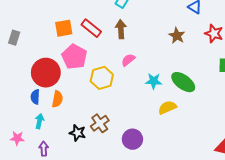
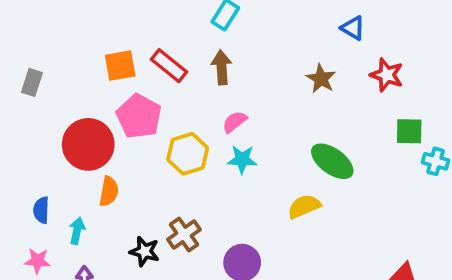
cyan star: (154, 81) -> (242, 159), moved
blue semicircle: (35, 97) -> (41, 210), moved

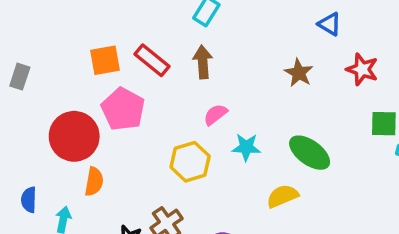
yellow hexagon: (188, 154) -> (190, 162), moved
cyan star: (242, 159) -> (246, 147), moved

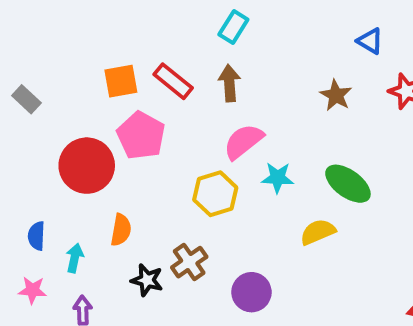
gray rectangle: (20, 77) -> (26, 99), turned -65
pink semicircle: (215, 115) -> (243, 141), size x1.5
orange semicircle: (94, 182) -> (121, 230), moved

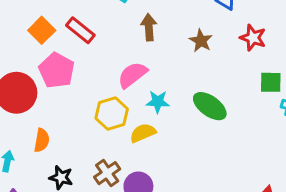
orange square: (121, 81) -> (42, 30), turned -35
brown arrow: (229, 83) -> (149, 27), moved
yellow semicircle: (318, 232) -> (143, 133), moved
brown cross: (189, 262) -> (107, 173), moved

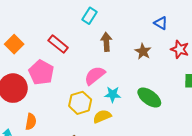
orange square: (42, 30) -> (14, 44), moved

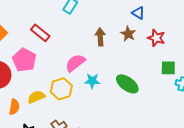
brown arrow: (106, 42) -> (100, 37), moved
brown star: (143, 51) -> (128, 34), moved
yellow semicircle: (102, 116) -> (36, 97), moved

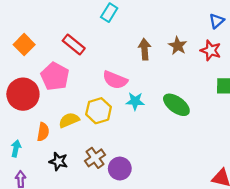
blue triangle: (138, 13) -> (217, 21), moved, turned 48
pink semicircle: (75, 63) -> (115, 80), turned -120

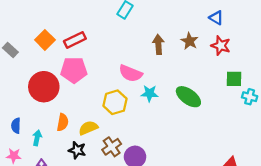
blue triangle: (217, 21) -> (216, 18), moved, turned -48
red rectangle: (74, 45) -> (75, 40), moved, turned -65
pink pentagon: (55, 76) -> (74, 70), turned -30
yellow semicircle: (69, 120) -> (88, 128), moved

